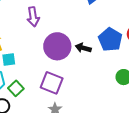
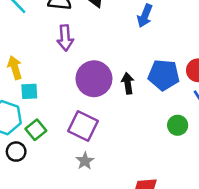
blue pentagon: (110, 40) -> (164, 75), turned -30
black arrow: (83, 48) -> (128, 83), turned 63

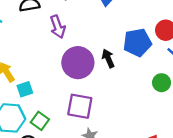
purple arrow: (65, 38) -> (58, 27), moved

